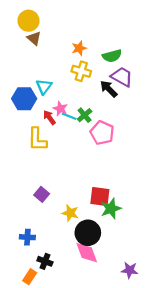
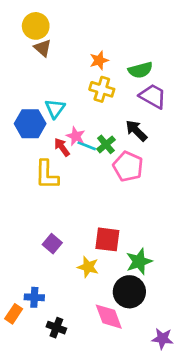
black arrow: (109, 89) -> (136, 131), moved
red square: (100, 197) -> (107, 239), moved
black circle: (88, 233) -> (129, 292), moved
orange rectangle: (30, 277) -> (14, 314), moved

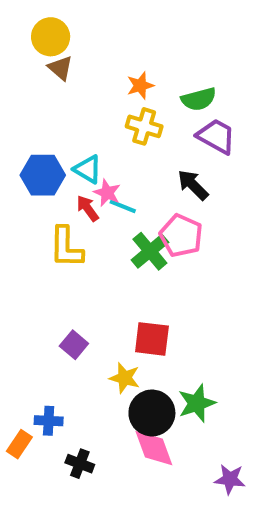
cyan triangle: (55, 109) -> (88, 169), moved, turned -35
green cross: (106, 144) -> (150, 251), moved, size x1.4
green star: (139, 261) -> (197, 403), moved
black circle: (129, 292) -> (152, 413), moved

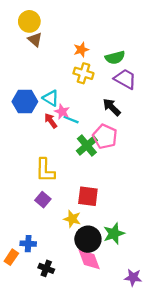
yellow L-shape: (66, 247) -> (45, 170), moved

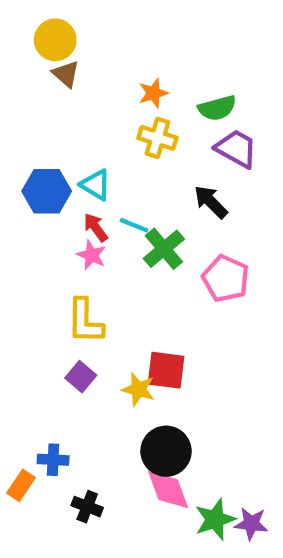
pink star: (62, 112) -> (91, 255), moved
pink pentagon: (105, 136) -> (226, 279), moved
green cross: (87, 146) -> (164, 249), moved
yellow star: (72, 219) -> (138, 389), moved
green star: (114, 233) -> (215, 519), moved

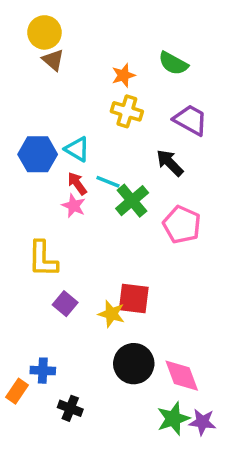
green semicircle: (217, 108) -> (173, 63), moved, turned 44
yellow L-shape: (85, 321) -> (43, 259), moved
pink diamond: (168, 490) -> (182, 376), moved

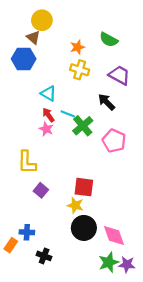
yellow circle: (44, 32) -> (42, 20), moved
blue hexagon: (38, 154) -> (24, 59), moved
yellow star: (111, 314) -> (75, 205), moved

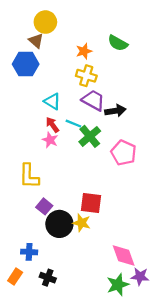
purple trapezoid: (119, 75) -> (93, 100), moved
black arrow: (106, 102) -> (115, 111), turned 126
black circle: (84, 228) -> (59, 224), moved
orange rectangle: (11, 245) -> (15, 276), moved
purple star: (127, 265) -> (140, 276), moved

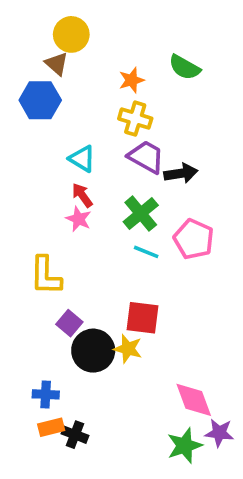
cyan line: (73, 124) -> (146, 252), moved
orange rectangle: (15, 276) -> (51, 427), moved, turned 42

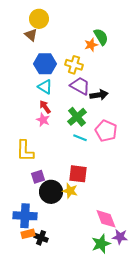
green semicircle: (185, 67) -> (101, 37), turned -150
orange star: (132, 80) -> (91, 45), moved
blue hexagon: (40, 100) -> (45, 64), moved
purple square: (69, 323) -> (38, 177), turned 32
blue cross: (46, 394) -> (25, 216), size x1.6

